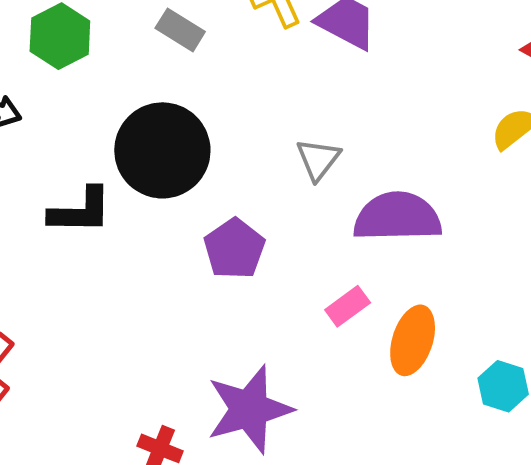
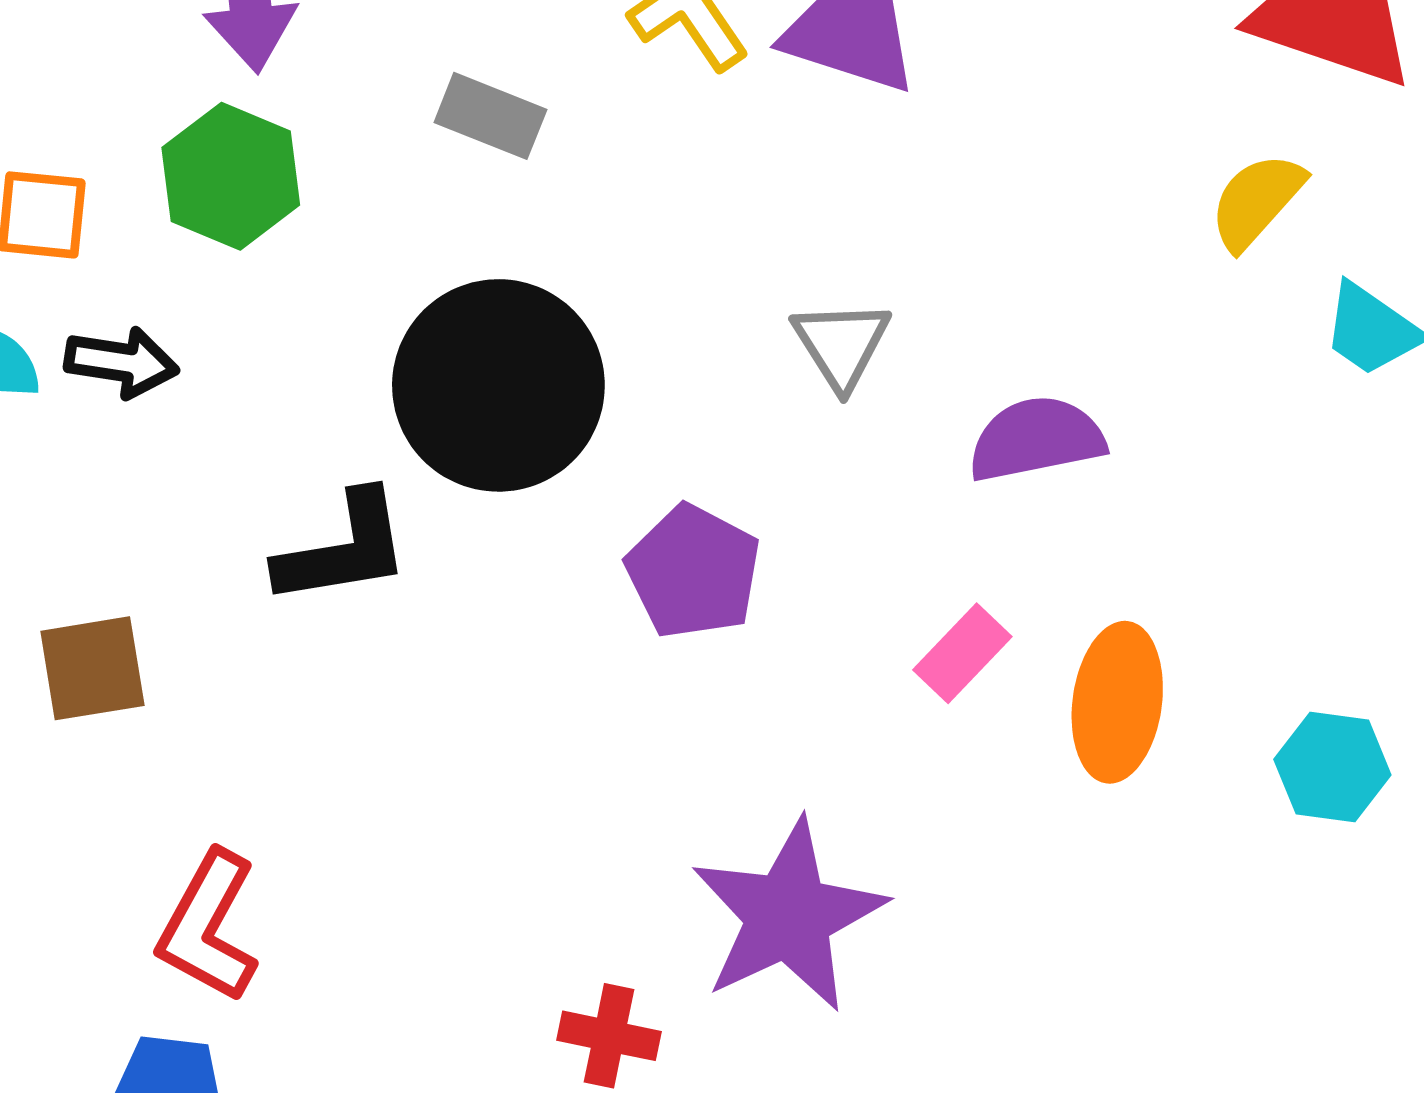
purple semicircle: (397, 217) -> (1036, 439), size x0.7

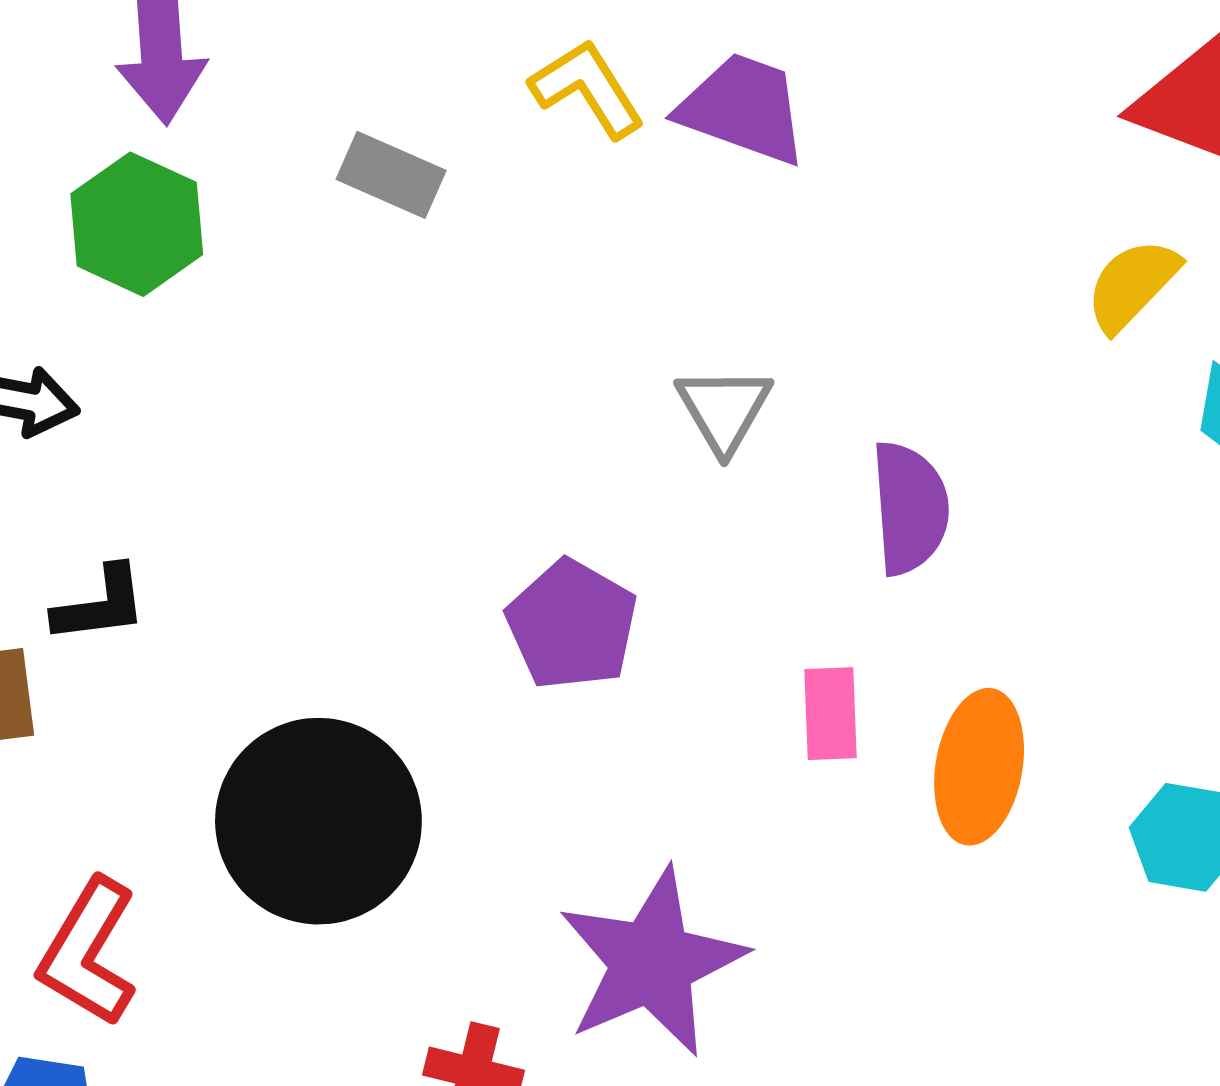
black circle: (498, 385) -> (318, 821), moved
purple semicircle: (1036, 439) -> (910, 508), turned 95
black L-shape: (343, 549) -> (100, 605), moved, size x0.7
pink rectangle: (962, 653) -> (830, 714), turned -48

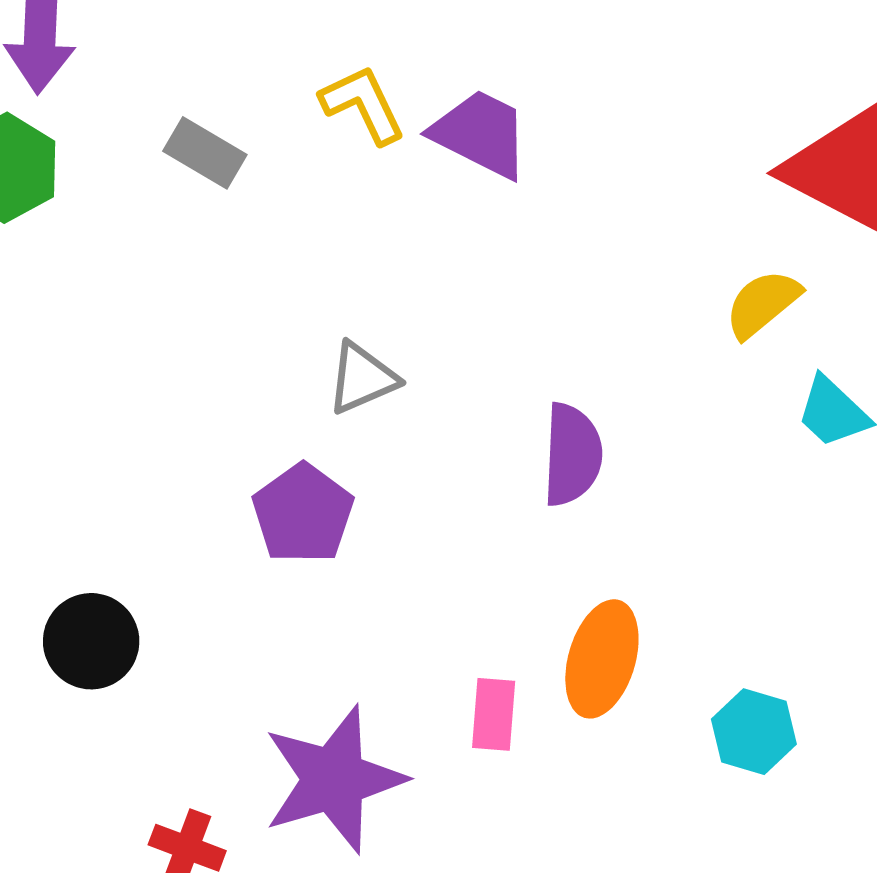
gray triangle: (724, 409) -> (362, 378), moved, turned 30
pink rectangle: (830, 714) -> (494, 714), moved
black circle: (318, 821) -> (91, 641), size x0.6

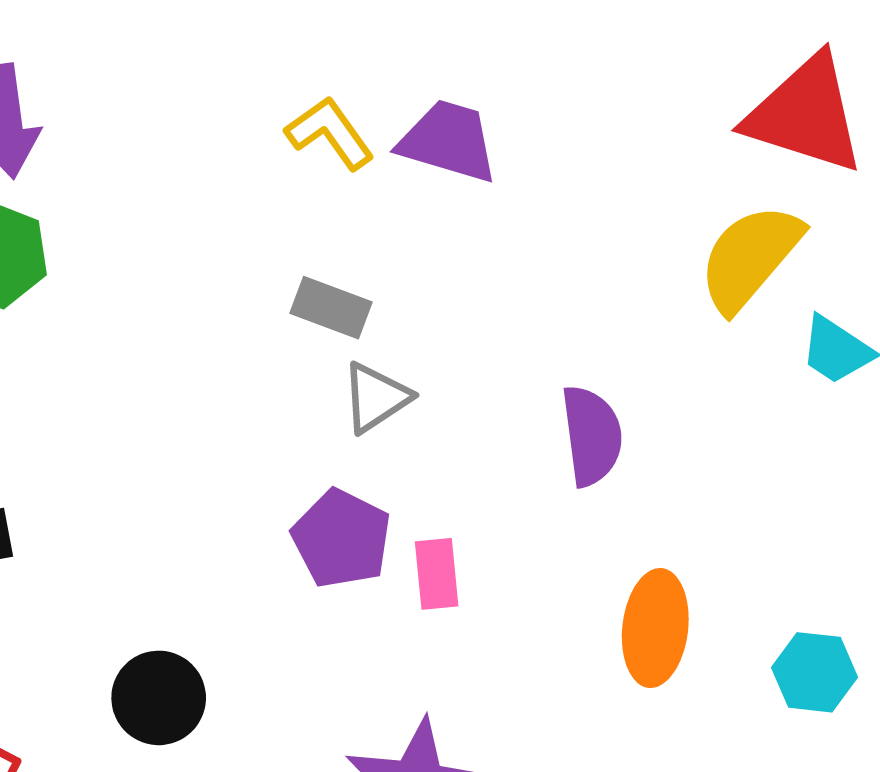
gray rectangle: (205, 153) -> (331, 308), moved
yellow semicircle: (763, 304) -> (750, 257), size x1.5
pink rectangle: (494, 714) -> (437, 574), moved

